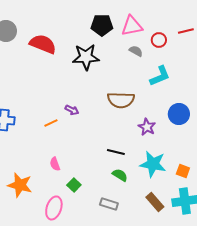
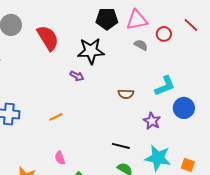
red line: (186, 31) -> (191, 25), turned 56
red semicircle: (43, 44) -> (48, 38), turned 36
cyan L-shape: (160, 76) -> (165, 86), moved
brown semicircle: (121, 100) -> (126, 94), size x0.6
purple arrow: (72, 110) -> (77, 76), moved

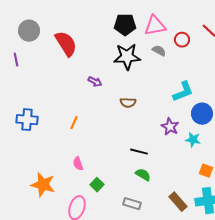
black star: (91, 51) -> (127, 57), moved
brown semicircle: (126, 94) -> (128, 103), moved
orange line: (56, 117) -> (74, 123), turned -40
cyan star: (158, 158) -> (193, 140), moved, size x0.6

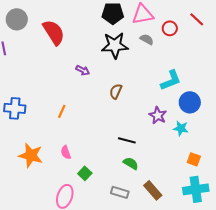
brown semicircle: (128, 103) -> (116, 91), turned 112
orange star: (43, 185) -> (31, 155), moved
brown rectangle: (178, 202) -> (153, 190), moved

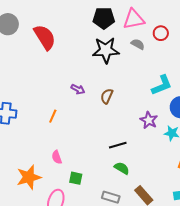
purple arrow: (83, 70) -> (78, 89), moved
black line: (127, 140) -> (118, 145), turned -30
orange star: (31, 155) -> (29, 177), moved, turned -30
green square: (85, 173) -> (76, 178), turned -32

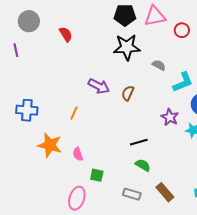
red semicircle: (45, 37) -> (66, 34), size x0.6
gray semicircle: (138, 44) -> (159, 65), moved
purple arrow: (78, 89) -> (99, 86), size x1.5
orange star: (29, 177) -> (50, 145), moved, turned 30

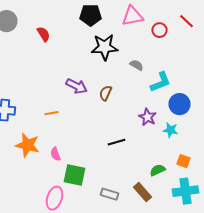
black pentagon: (125, 15) -> (90, 15), moved
orange line: (74, 113) -> (52, 113), turned 56
green semicircle: (143, 165) -> (158, 170), moved, turned -56
green square: (97, 175) -> (74, 175), size x1.6

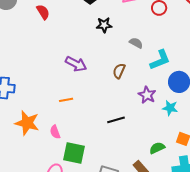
black star: (104, 47) -> (104, 25), size x0.6
brown semicircle: (106, 93) -> (119, 71), moved
orange line: (52, 113) -> (66, 100), moved

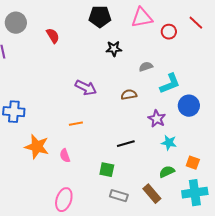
gray semicircle: (136, 43) -> (146, 67), turned -48
brown semicircle: (119, 71) -> (129, 95), turned 56
cyan star: (170, 108) -> (169, 143), moved
green square: (74, 153) -> (107, 170), moved, size x0.7

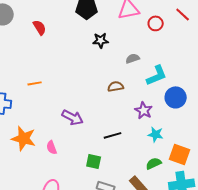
purple arrow: (86, 88) -> (73, 117), moved
orange line: (76, 124) -> (35, 83), moved
orange square: (193, 163) -> (180, 154), size x1.5

